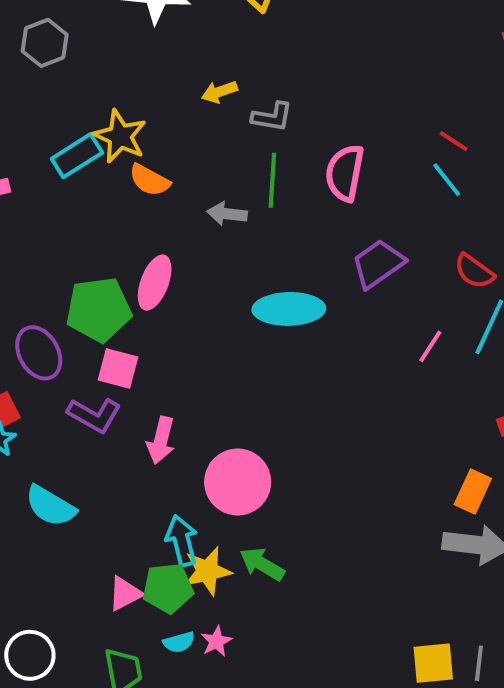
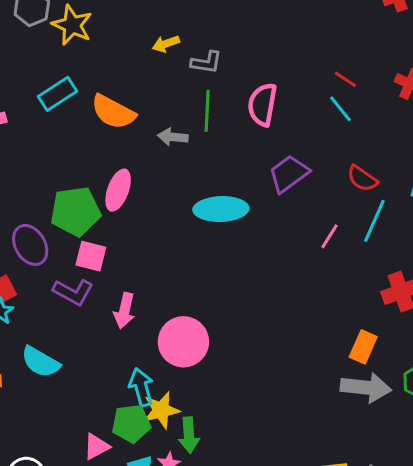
yellow star: (120, 136) -> (72, 25), moved
orange semicircle: (149, 180) -> (113, 112), size x1.4
green arrow: (262, 564) -> (189, 435), moved, turned -124
pink triangle: (125, 594) -> (96, 447), moved

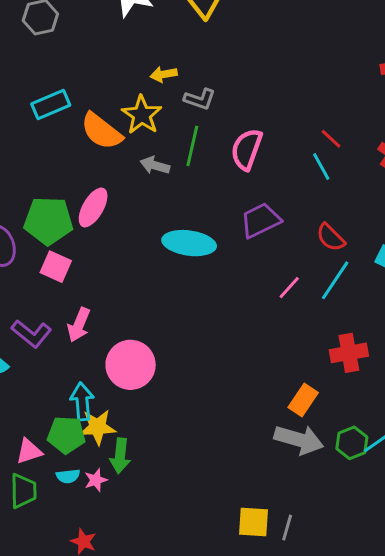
yellow star: (72, 25) -> (142, 115), moved
purple L-shape: (73, 292) -> (31, 334), moved

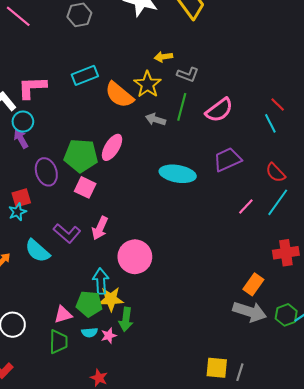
pink semicircle: (247, 149) -> (219, 110), turned -148

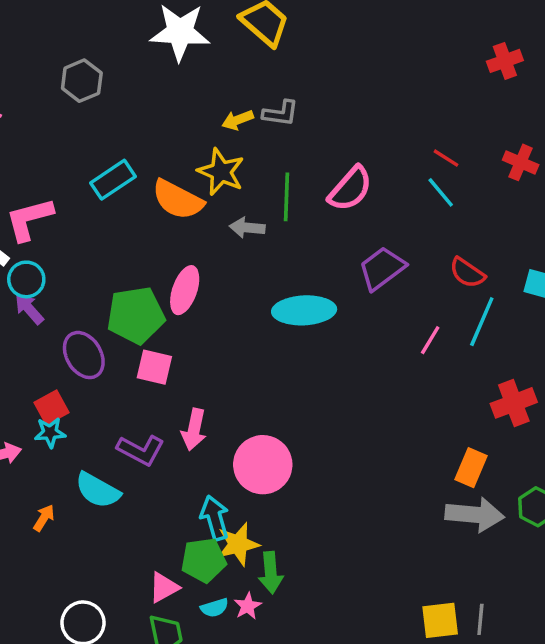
gray L-shape: (188, 75) -> (281, 113), moved
cyan star: (17, 212) -> (50, 432), turned 30

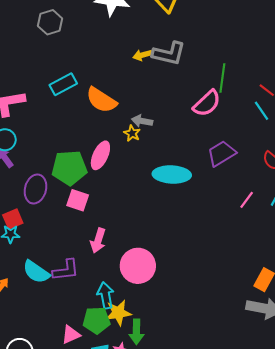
gray L-shape: (281, 113) -> (169, 53), size x1.5
yellow star: (221, 172) -> (132, 133), moved, size x0.6
green line: (286, 197) -> (222, 78), moved
purple ellipse: (84, 355) -> (35, 189), turned 40
purple L-shape: (141, 450) -> (66, 270), moved, turned -40

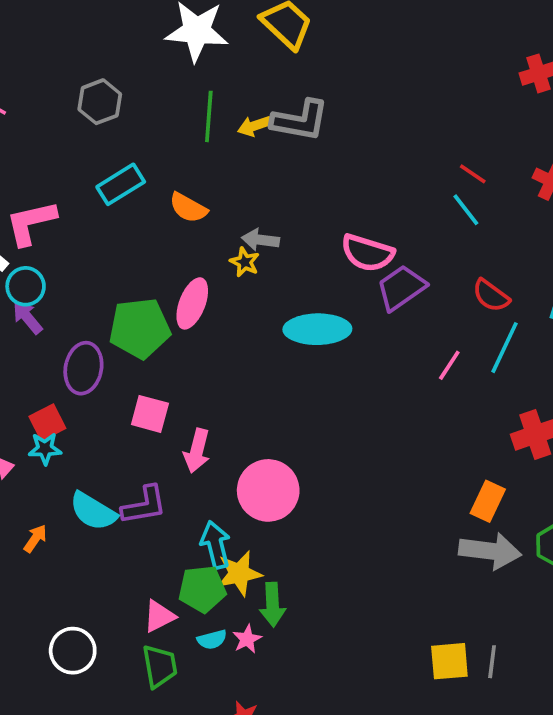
gray hexagon: (50, 22) -> (100, 102), moved
green line: (222, 78) -> (209, 116), moved
orange semicircle: (101, 100) -> (188, 208), size x0.7
pink semicircle: (207, 103) -> (367, 253), moved, turned 64
pink square: (78, 200) -> (150, 414), moved

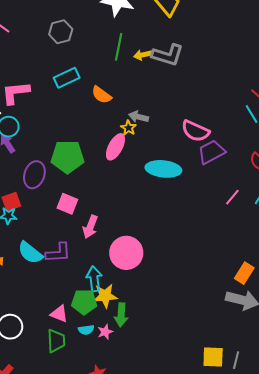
pink ellipse: (192, 303) -> (115, 147), moved
pink triangle: (159, 616) -> (59, 314), turned 42

